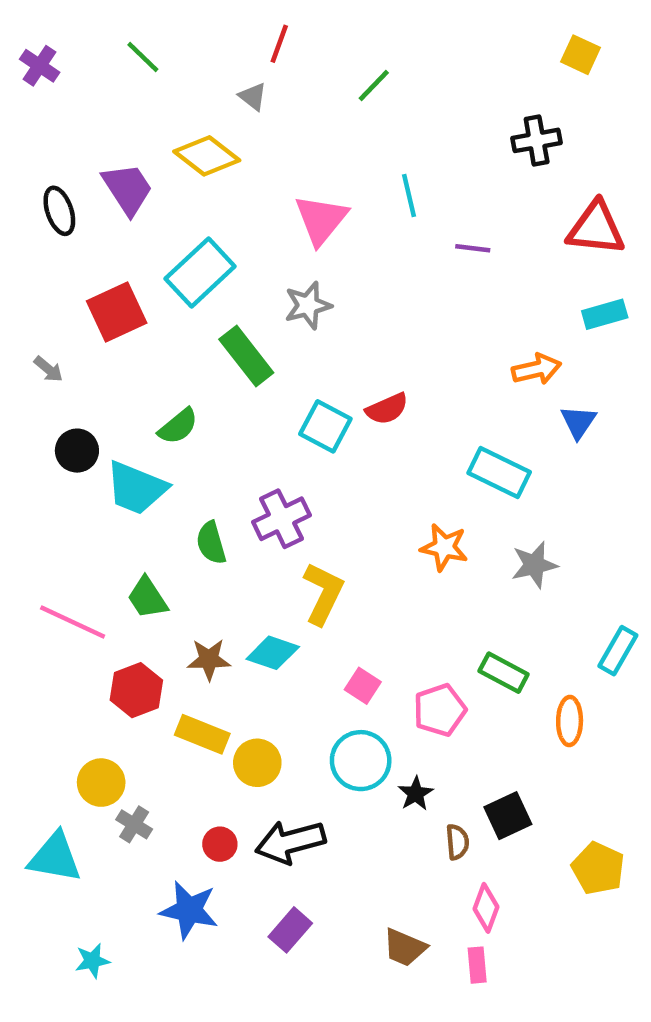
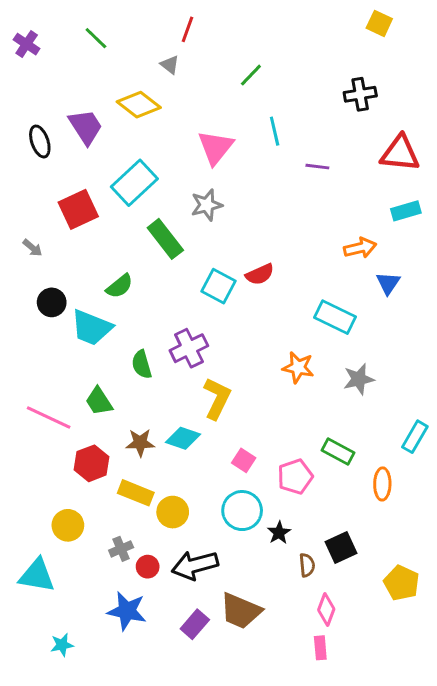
yellow square: (581, 55) -> (379, 23), moved
green line: (374, 86) -> (251, 75), moved
gray cross: (134, 824) -> (121, 549), moved, turned 35
brown trapezoid: (405, 947) -> (241, 611), moved, size x1.4

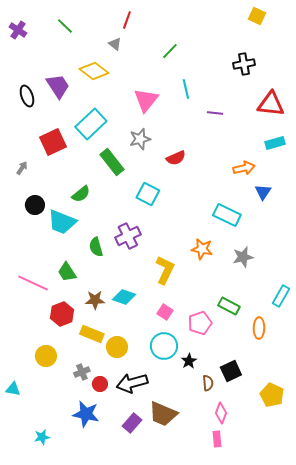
gray arrow: (32, 248) -> (22, 168), turned -96
red semicircle: (260, 274) -> (176, 158), moved
yellow L-shape: (217, 398) -> (165, 270), moved
cyan triangle: (37, 576) -> (13, 389), moved, size x0.6

